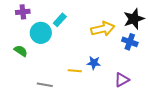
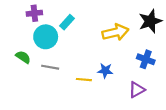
purple cross: (23, 12) -> (34, 13), moved
blue cross: (130, 42) -> (146, 59), moved
gray line: (45, 85) -> (50, 67), moved

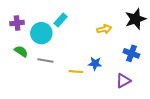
purple cross: (34, 13) -> (17, 23), moved
yellow arrow: (115, 32) -> (104, 29), size x0.6

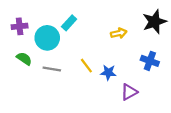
yellow line: (76, 72) -> (86, 66), moved, turned 48
purple triangle: (123, 81) -> (129, 92), moved

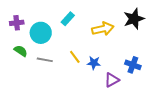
cyan rectangle: (69, 23) -> (68, 19), moved
yellow arrow: (119, 33) -> (103, 29), size x1.5
blue cross: (150, 61) -> (133, 65), moved

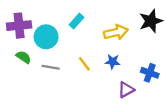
purple cross: (17, 23) -> (19, 26), size x1.5
blue star: (94, 63) -> (113, 62), moved

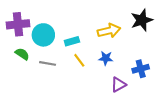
cyan rectangle: (76, 21) -> (72, 41), moved, turned 32
blue cross: (150, 73) -> (141, 69), turned -35

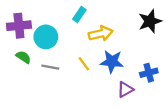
yellow arrow: (109, 31) -> (101, 34), moved
cyan rectangle: (72, 41) -> (79, 15), moved, turned -40
blue star: (106, 58) -> (112, 62), size x1.5

